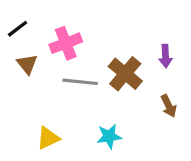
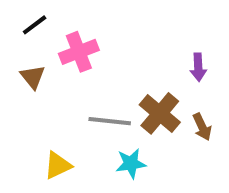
black line: (18, 29) -> (35, 25), moved
brown cross: (125, 74) -> (160, 113), moved
gray line: (80, 82) -> (110, 121), moved

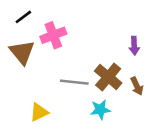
brown triangle: (33, 77) -> (22, 52), size x1.5
cyan star: (131, 163) -> (100, 110), moved

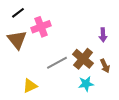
gray line: (74, 82) -> (57, 63), turned -35
cyan star: (100, 110) -> (86, 84), moved

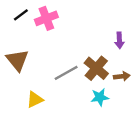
pink cross: (41, 27) -> (46, 18), moved
brown triangle: (17, 40) -> (17, 60), moved
brown arrow: (105, 66) -> (122, 76), turned -72

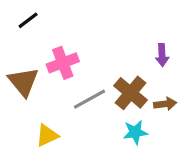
pink cross: (46, 18) -> (63, 63), moved

